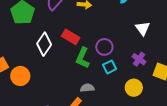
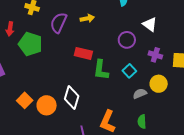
white diamond: (44, 44) -> (72, 98), moved
purple circle: (104, 47) -> (127, 40), moved
gray semicircle: (87, 88) -> (140, 94), moved

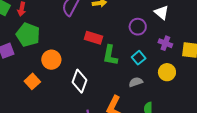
green pentagon: (30, 44) -> (28, 35), moved
gray semicircle: (140, 94) -> (136, 82), moved
orange circle: (47, 105) -> (51, 60), moved

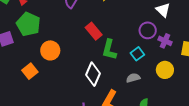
purple circle: (138, 27) -> (148, 30), moved
red rectangle: (94, 38) -> (94, 31), turned 30
white diamond: (79, 81) -> (93, 74), moved

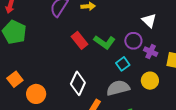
orange circle: (50, 50) -> (36, 94), moved
green L-shape: (109, 50) -> (104, 42), moved, turned -70
gray semicircle: (133, 78) -> (118, 88), size x1.6

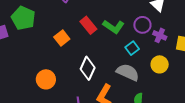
orange square: (15, 79) -> (62, 38), moved
gray semicircle: (118, 88) -> (128, 72), turned 40

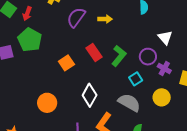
green L-shape: (114, 27) -> (119, 56), turned -90

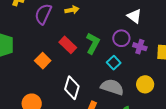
yellow circle: (162, 97) -> (145, 84), moved

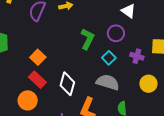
red rectangle: (68, 45) -> (37, 80), moved
purple cross: (140, 47) -> (137, 56), moved
yellow circle: (145, 84) -> (148, 84), moved

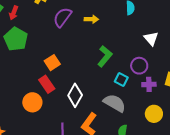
purple circle: (116, 33) -> (139, 66), moved
purple cross: (137, 56) -> (149, 84), turned -32
cyan square: (109, 58) -> (121, 79), turned -32

